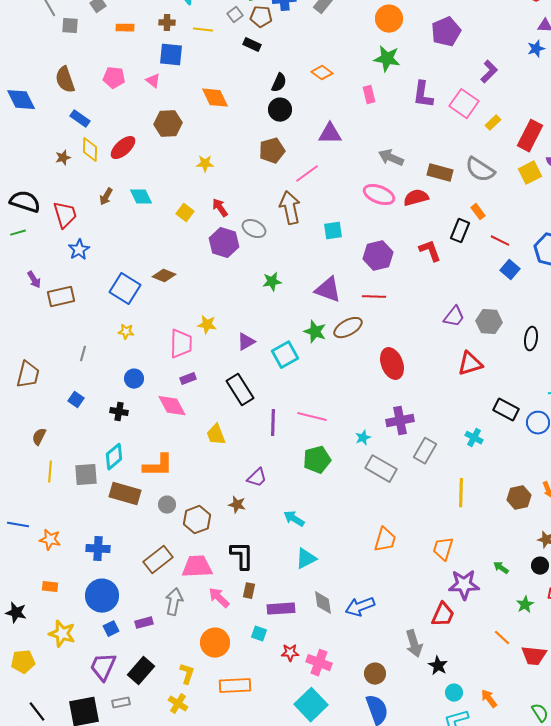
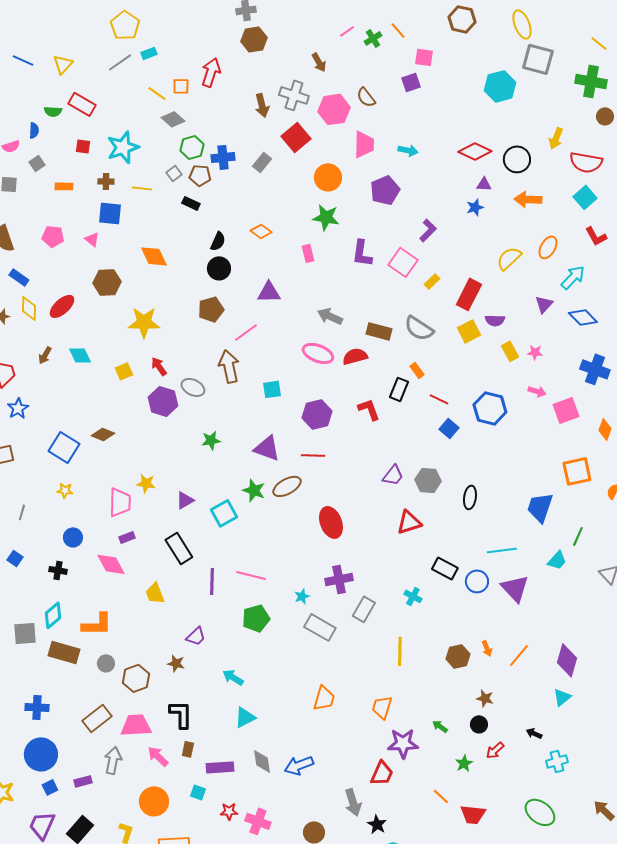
yellow star: (205, 164) -> (144, 322), size x1.8
yellow square: (185, 213) -> (124, 371), turned 30

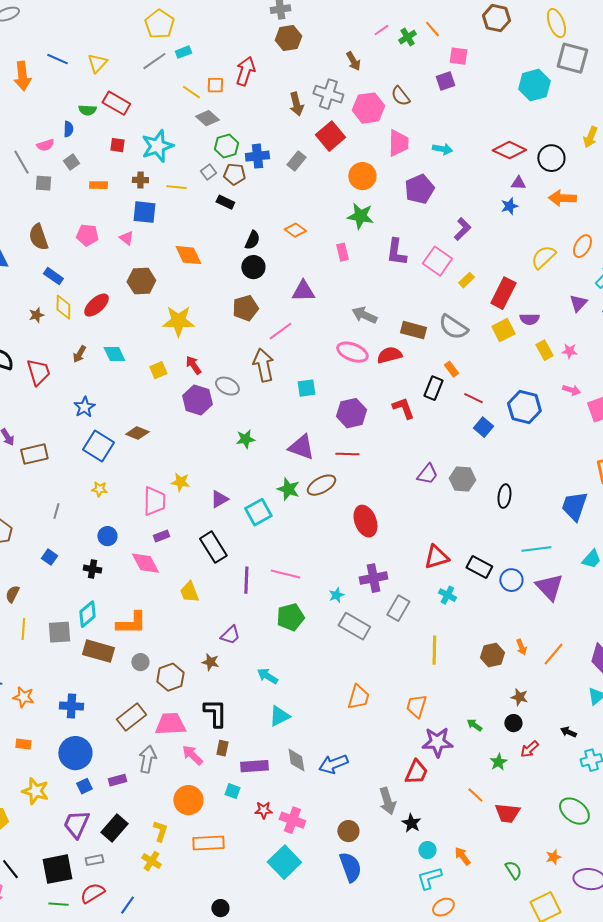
blue star: (18, 408) -> (84, 407), moved
red triangle: (409, 522) -> (436, 557), moved

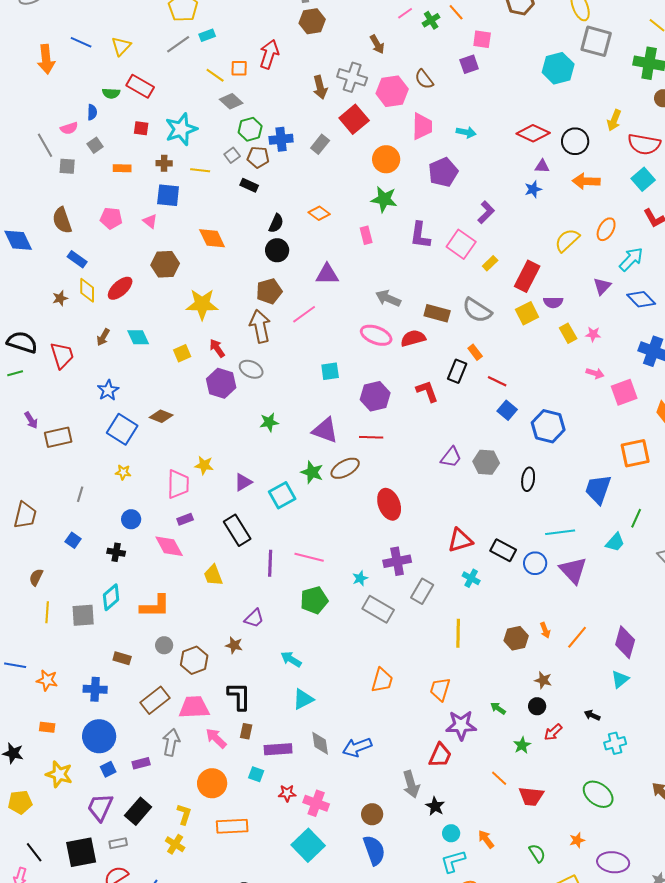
brown arrow: (263, 365) -> (260, 326), moved
blue hexagon: (524, 407) -> (548, 426), moved
brown rectangle: (98, 651) -> (122, 658), moved, size x0.6

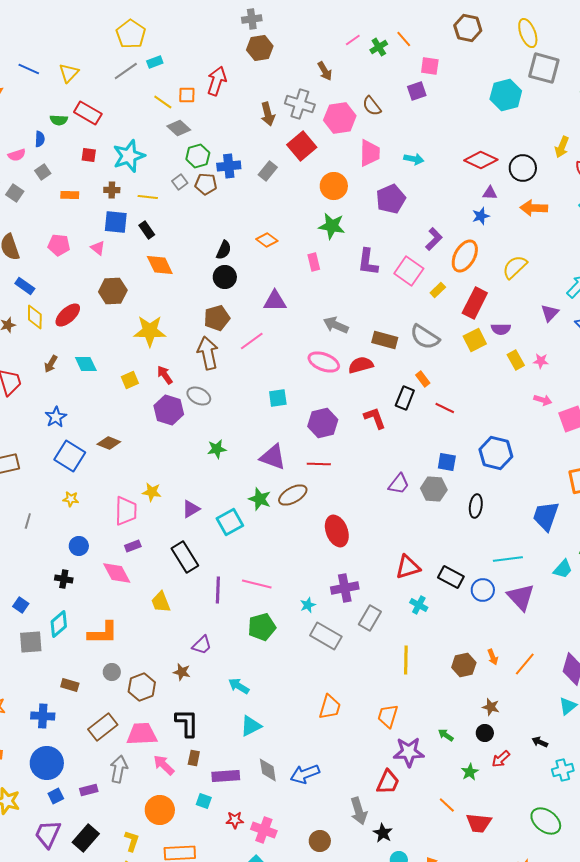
gray square: (67, 166) -> (15, 193), turned 30
black rectangle: (249, 185) -> (147, 230), moved, turned 30
orange ellipse: (606, 229) -> (465, 256), moved, size x1.4
blue square: (507, 410) -> (447, 462), moved, turned -30
blue square: (73, 540) -> (21, 605), moved

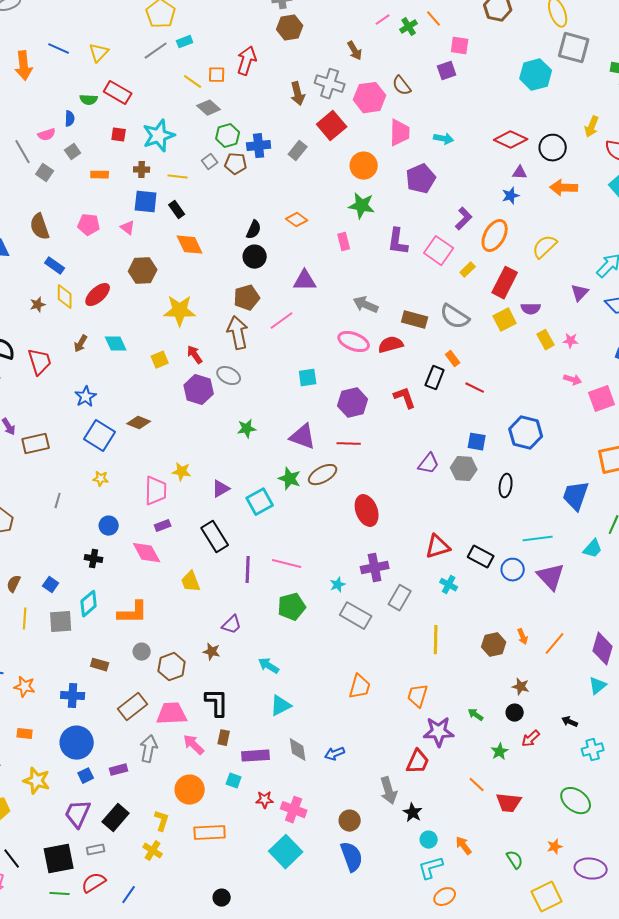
blue arrow: (305, 774) -> (335, 754), size x0.7

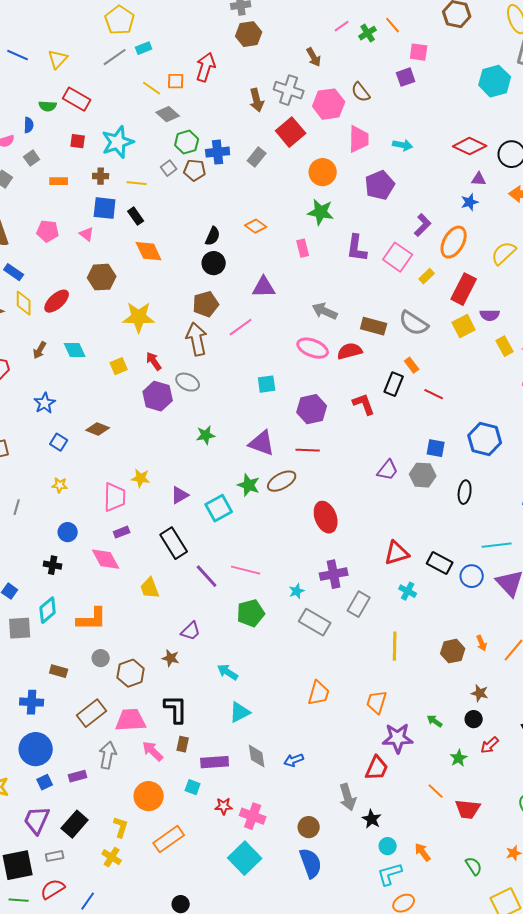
blue square: (100, 436) -> (59, 442), size x0.6
purple line: (248, 570) -> (207, 576), turned -44
orange rectangle: (210, 833) -> (169, 839), turned -32

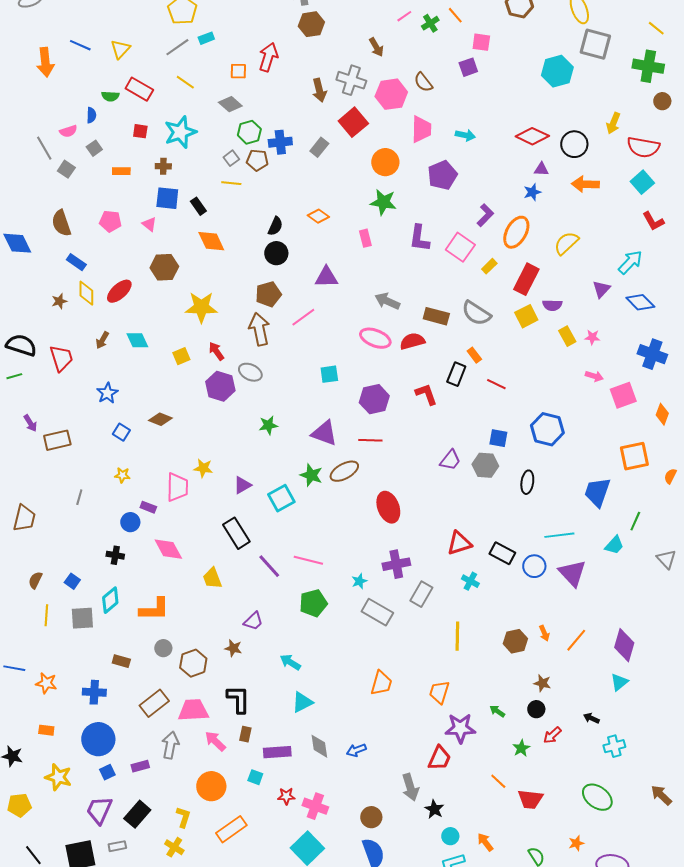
yellow line: (152, 88) -> (185, 82), moved
yellow line: (137, 183) -> (231, 183), moved
purple rectangle: (122, 532) -> (148, 507), moved, turned 42

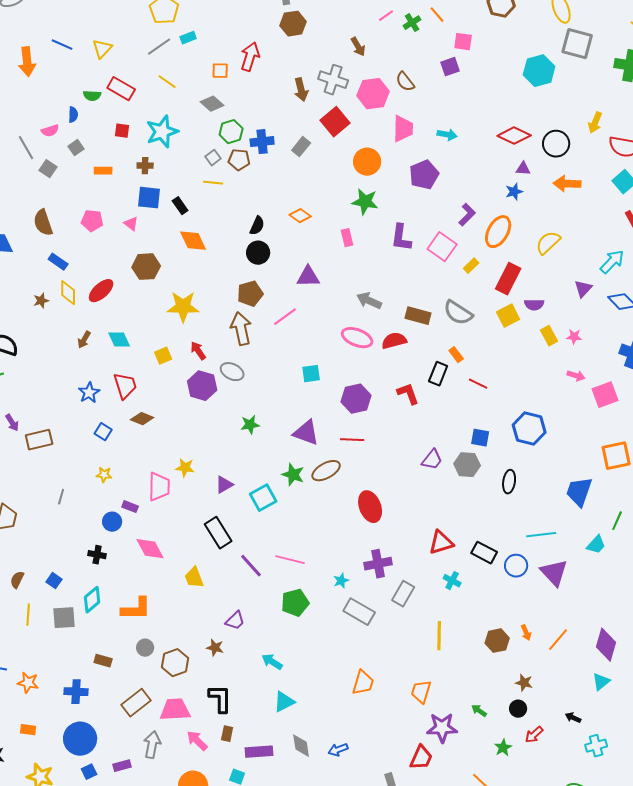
red trapezoid: (61, 358) -> (125, 386), moved

